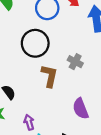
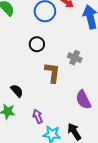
black circle: (35, 43) -> (37, 44), size x0.6

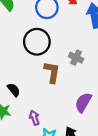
black circle: (37, 44) -> (37, 42), size x1.6
purple semicircle: (83, 100) -> (83, 102), turned 54

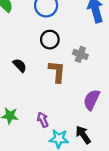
black circle: (37, 42) -> (50, 40), moved, size x0.7
black semicircle: (14, 90) -> (20, 65), moved

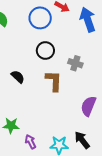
purple arrow: (43, 120) -> (30, 142), moved

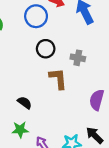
black semicircle: (18, 77) -> (25, 103), moved

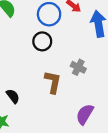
black circle: (46, 49) -> (42, 41), moved

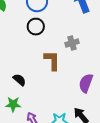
gray cross: (78, 67) -> (72, 43), turned -32

